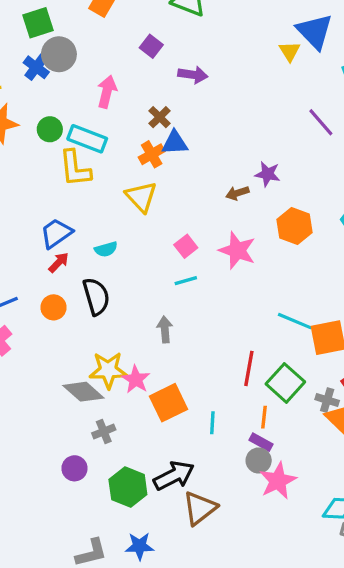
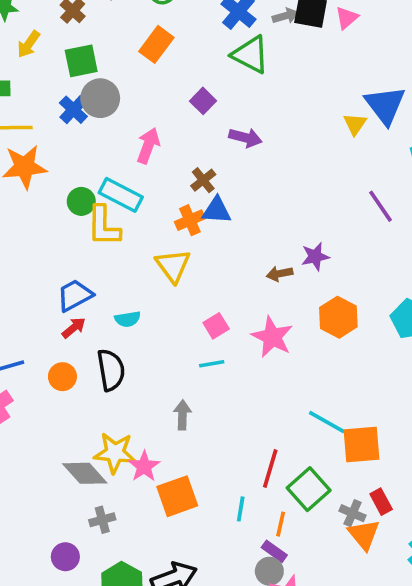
green circle: (50, 129) -> (81, 201), moved
purple star: (268, 174) -> (315, 257), turned -30
cyan line: (212, 423) -> (241, 509), moved

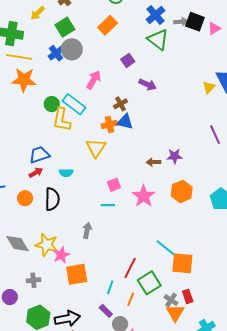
green square: (81, 61) -> (65, 27), turned -30
gray diamond: (85, 473) -> (17, 244), moved
purple rectangle: (274, 551) -> (106, 311), moved

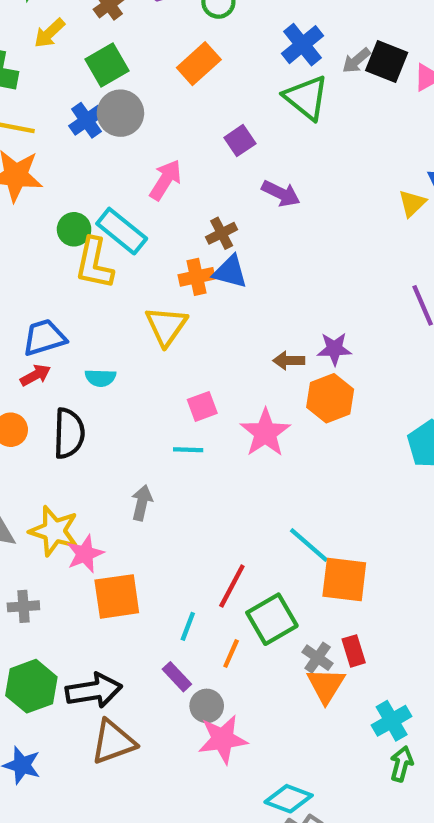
gray arrow: (181, 22) -> (356, 61), turned 144
orange hexagon: (182, 191) -> (330, 398), moved

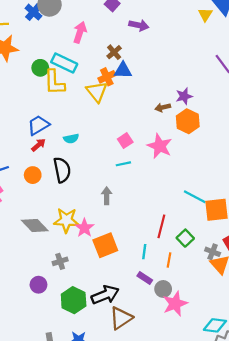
yellow triangle: (166, 326) -> (97, 92), moved
green square: (272, 619) -> (185, 238), size x0.7

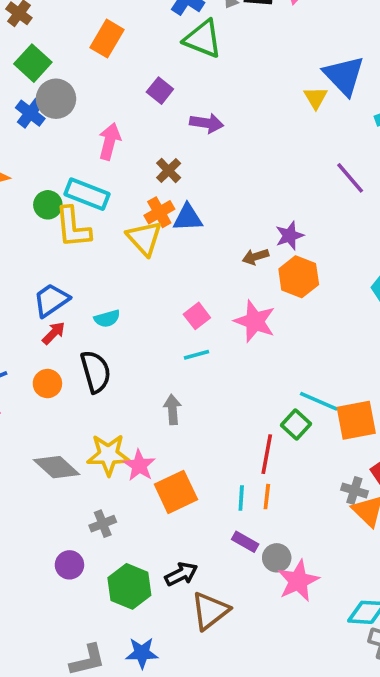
blue triangle: (123, 70) -> (188, 218), moved
green square: (185, 238) -> (296, 425), moved
orange line: (169, 260) -> (267, 497), moved
black arrow: (105, 295) -> (181, 574), size x0.7

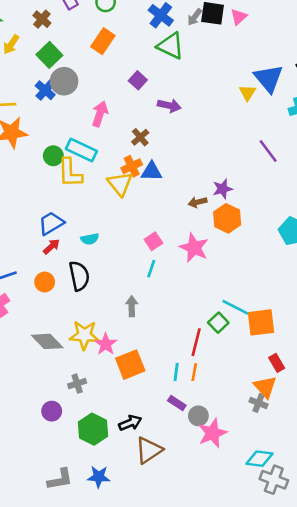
cyan line: (197, 355) -> (151, 269), turned -60
gray cross: (354, 490) -> (258, 403), moved

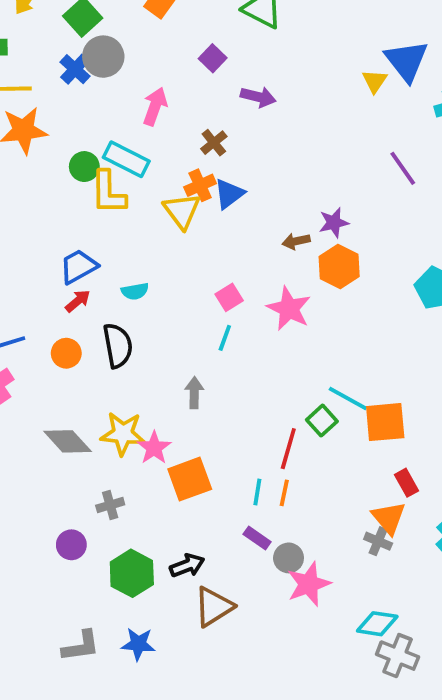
blue triangle: (151, 171) -> (229, 194), turned -40

